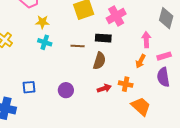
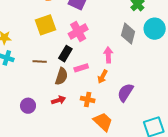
black rectangle: (103, 38) -> (65, 54), turned -63
pink rectangle: (164, 56) -> (81, 68), moved
purple semicircle: (163, 77) -> (125, 92), turned 42
red arrow: (104, 88) -> (59, 100), moved

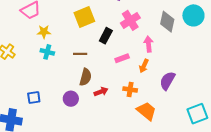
pink cross: (78, 31) -> (130, 20), moved
black rectangle: (65, 54) -> (106, 36), moved
brown semicircle: (61, 76) -> (85, 77), moved

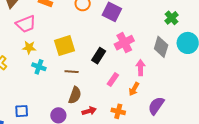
yellow square: (84, 17) -> (65, 46), moved
yellow star: (44, 32) -> (29, 47), moved
pink rectangle: (122, 58) -> (113, 79), turned -40

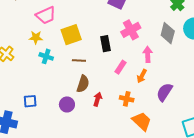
pink trapezoid: (26, 24) -> (46, 15), moved
black rectangle: (99, 56) -> (106, 44), turned -42
red arrow: (89, 111) -> (98, 99), turned -56

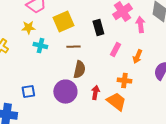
pink arrow: (148, 54) -> (140, 25), moved
red arrow: (98, 99) -> (95, 93), moved
purple circle: (67, 104) -> (65, 92), size x1.5
orange trapezoid: (142, 121) -> (116, 102), moved

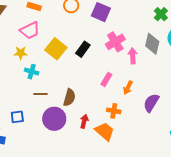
yellow square: (63, 22) -> (56, 49), turned -30
black rectangle: (98, 28) -> (83, 49), moved, turned 49
brown line: (73, 47) -> (41, 94), moved

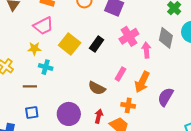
orange arrow: (128, 88) -> (142, 82), size x1.5
brown line: (41, 94) -> (30, 86), moved
brown semicircle: (69, 98) -> (97, 88), moved, turned 102

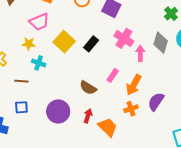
pink cross: (129, 36) -> (124, 38), turned -30
orange cross: (128, 105) -> (131, 109), moved, turned -32

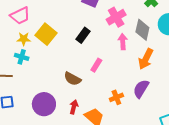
pink cross: (124, 38) -> (116, 17), moved, turned 30
yellow star: (29, 44) -> (24, 39), moved
black rectangle: (91, 44) -> (83, 35), moved
orange arrow: (134, 85) -> (146, 59), moved

